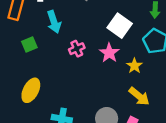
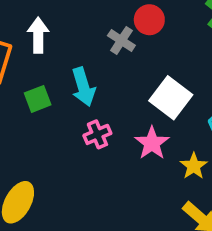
cyan arrow: (54, 22) -> (83, 87), moved
green square: (29, 45) -> (38, 99), moved

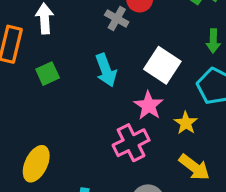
cyan arrow: (83, 87) -> (106, 70), moved
pink cross: (97, 134) -> (131, 143), moved, size x1.5

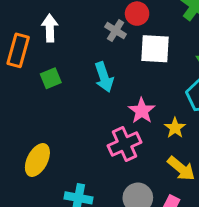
white square: (162, 65) -> (155, 49), moved, turned -32

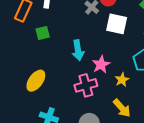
cyan arrow: (104, 77) -> (78, 50), moved
yellow ellipse: (37, 160) -> (36, 81), moved

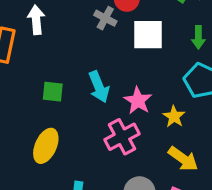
green square: (43, 33) -> (53, 92), moved, turned 32

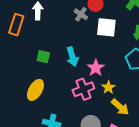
yellow star: (174, 117) -> (108, 87), moved

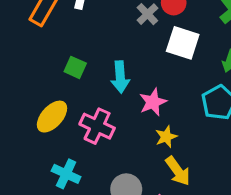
pink cross: (83, 89) -> (97, 126), moved, turned 35

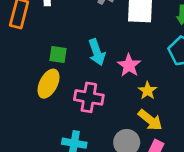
yellow ellipse: (52, 117) -> (48, 84), moved
yellow arrow: (178, 171) -> (150, 120), moved

